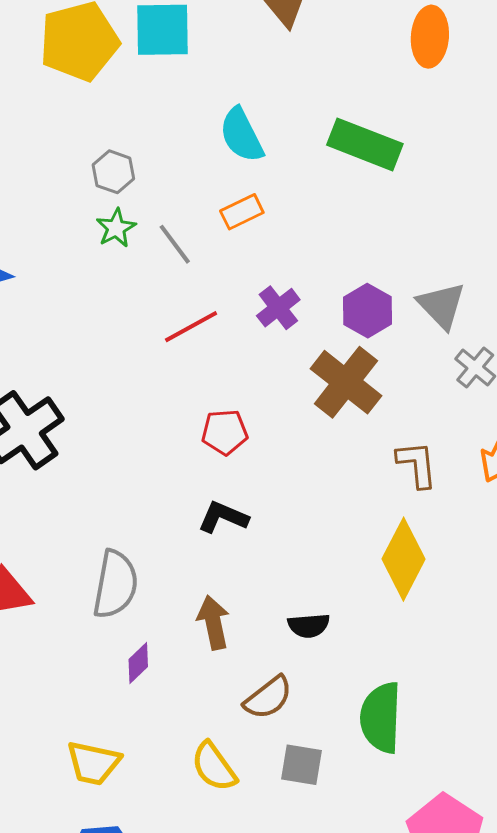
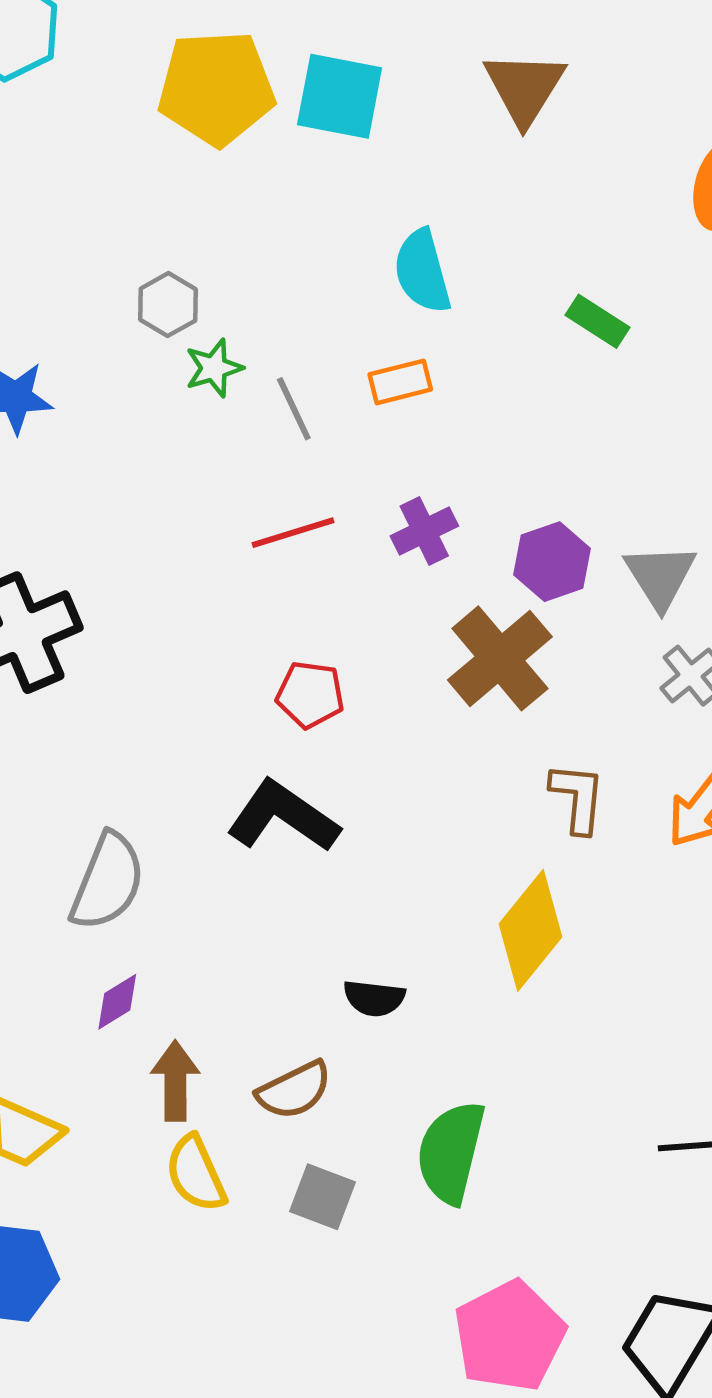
green rectangle: (365, 144) -> (597, 321), size x0.6
gray hexagon: (113, 172) -> (168, 305), moved
black L-shape: (223, 517) -> (283, 817), size x1.5
brown arrow: (213, 622) -> (175, 1081), moved

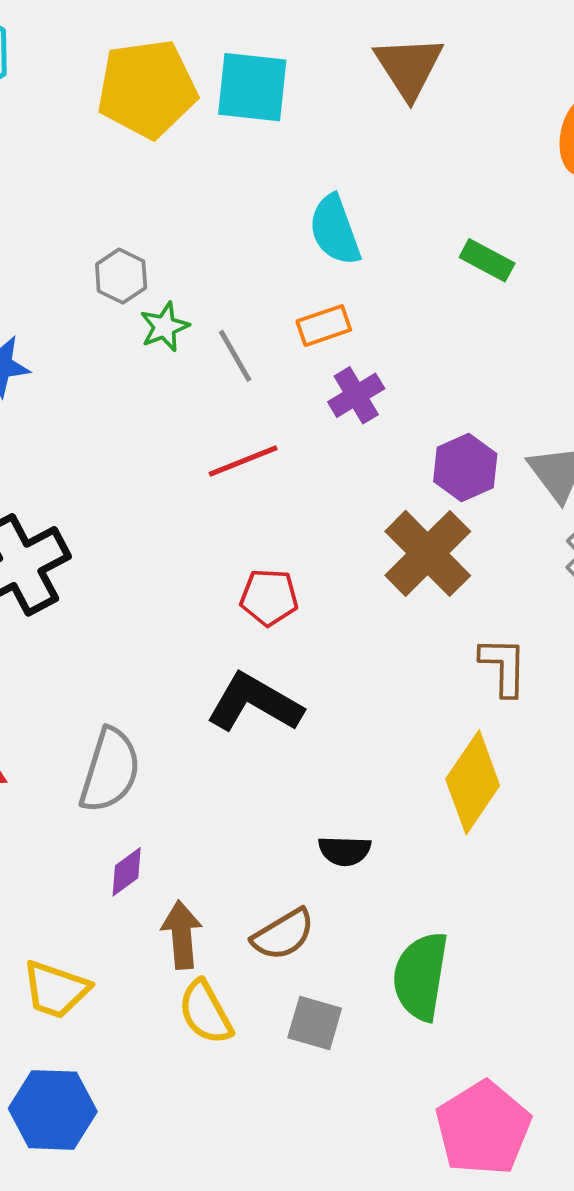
purple cross: (424, 531) -> (356, 395), moved

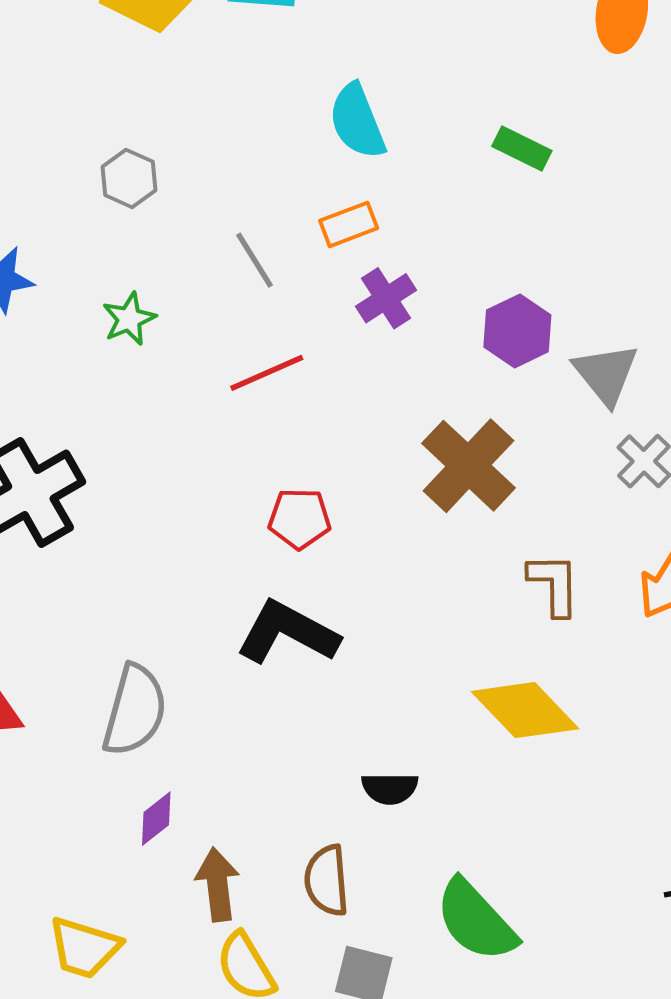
green star: (165, 327) -> (129, 319), moved
purple hexagon: (465, 468) -> (517, 331), moved
yellow diamond: (473, 782) -> (525, 710), turned -76
brown semicircle: (283, 934) -> (327, 880), turned 118
green semicircle: (421, 976) -> (476, 920), turned -50

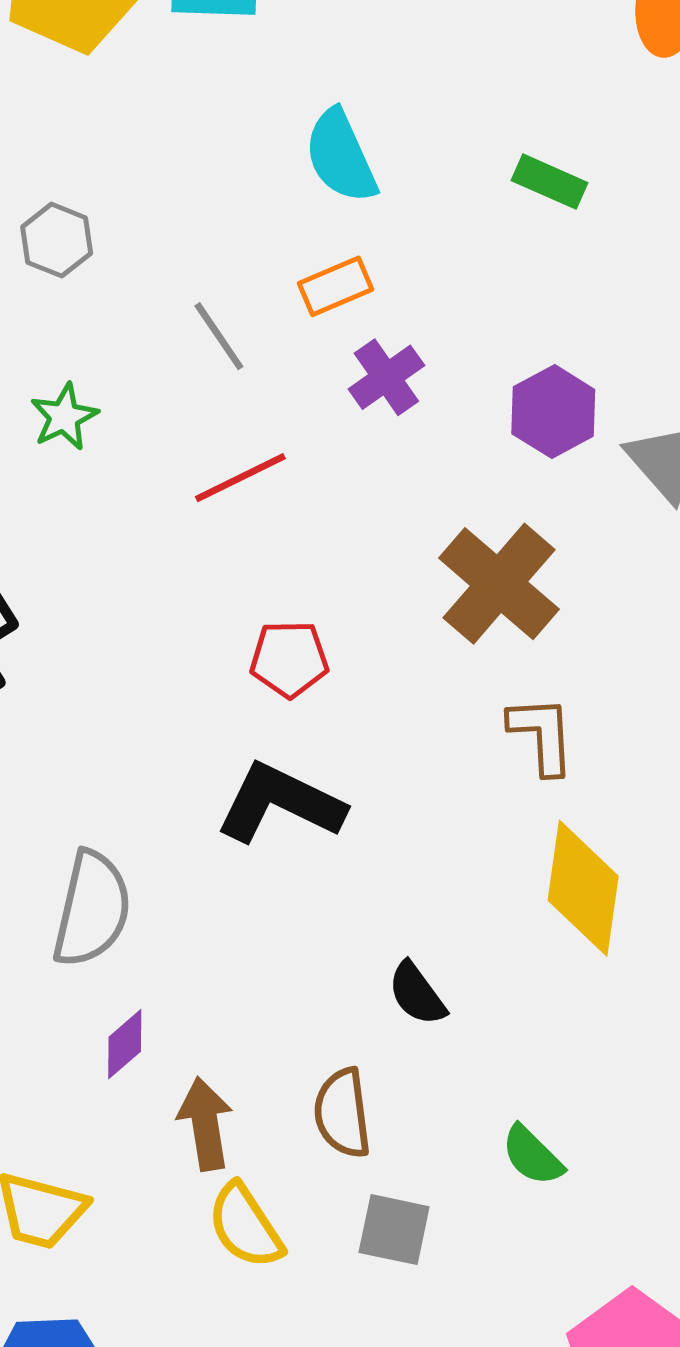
brown L-shape: (554, 584) -> (542, 735), moved
yellow diamond: (525, 710) -> (583, 888), turned 54
black semicircle: (390, 788) -> (417, 994), turned 56
green semicircle: (476, 920) -> (532, 1156), size x0.6

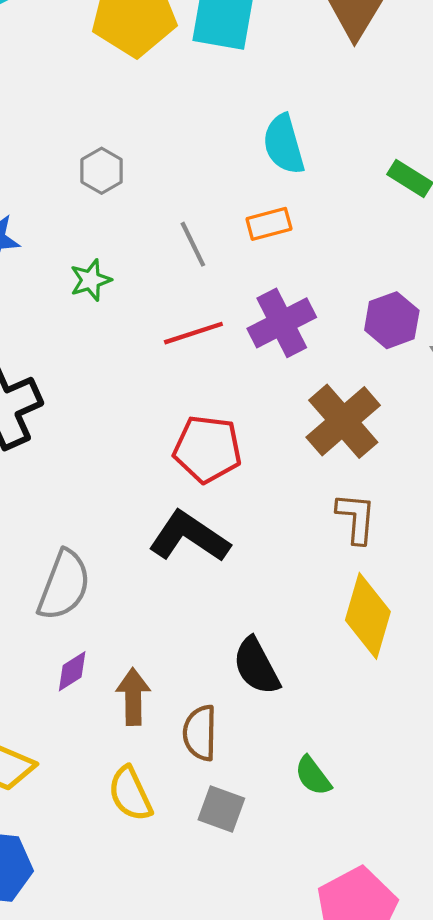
purple cross: (386, 377) -> (282, 323), moved, size x1.4
red pentagon: (289, 659) -> (207, 449), size x1.4
black semicircle: (417, 994) -> (256, 666), size x1.4
brown arrow: (205, 1124) -> (133, 697), moved

